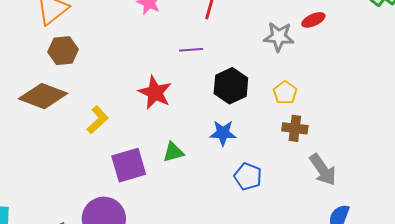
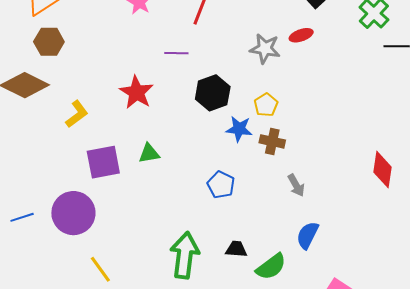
blue star: (223, 133) -> (239, 129), moved
gray arrow: (323, 170) -> (296, 185), size x0.7

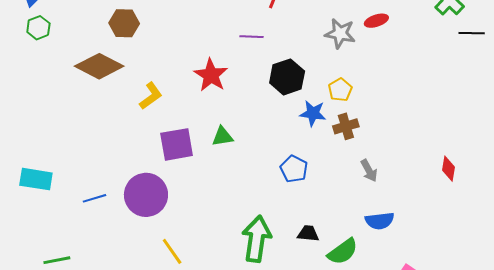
brown cross: (272, 141) -> (346, 126), turned -30
red diamond: (382, 170) -> (449, 169), moved, size x0.7
blue semicircle: (307, 235) -> (380, 221), turned -124

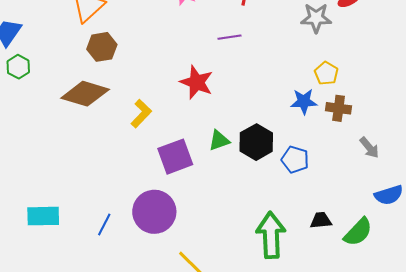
black hexagon: (287, 77) -> (256, 142), moved
brown cross: (346, 126) -> (339, 108), turned 35
blue line: (94, 198) -> (104, 224), turned -35

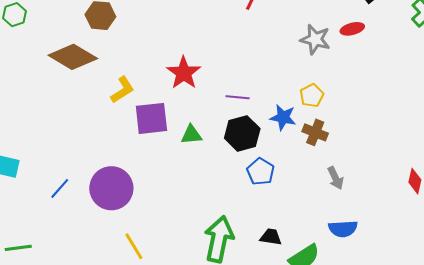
purple line: (229, 37) -> (238, 97), moved
black hexagon: (256, 142) -> (242, 133), moved
purple square: (175, 157) -> (151, 118), moved

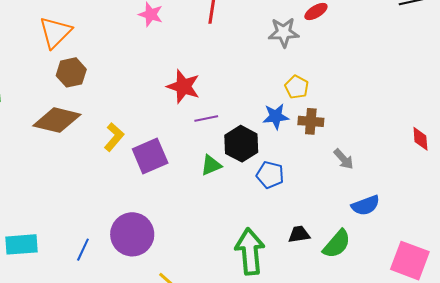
red star: (184, 73) -> (183, 86), moved
purple line: (238, 97) -> (206, 118), moved
green triangle: (191, 135) -> (211, 165), moved

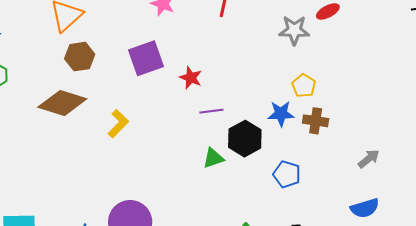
red star: (183, 86) -> (191, 78), size x0.7
purple square: (150, 156) -> (146, 58), moved
gray arrow: (344, 159) -> (369, 159), moved, turned -90
blue pentagon: (270, 175) -> (287, 174), moved

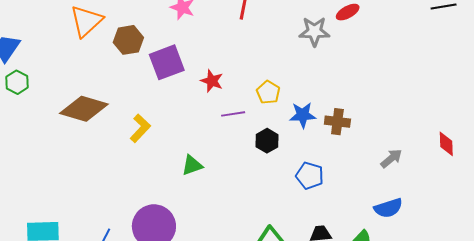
brown hexagon: (80, 57) -> (128, 40), moved
yellow pentagon: (304, 86) -> (268, 92), moved
black hexagon: (245, 139) -> (267, 141), size x0.7
green triangle: (213, 158) -> (192, 165), moved

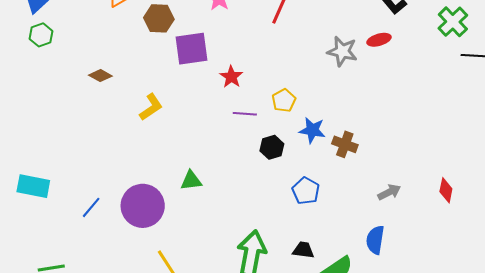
brown diamond: (84, 109) -> (100, 76), size x0.5
green triangle: (192, 165) -> (191, 181), moved
blue semicircle: (388, 208) -> (375, 240), turned 104

